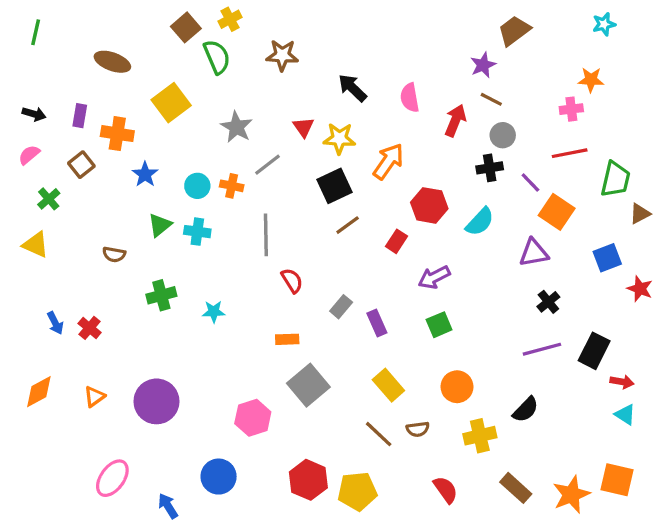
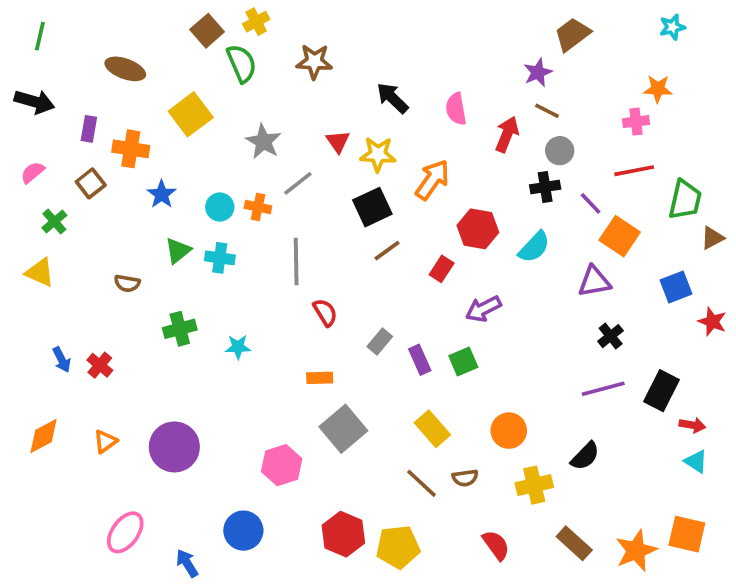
black arrow: (34, 114) -> (34, 102), moved, size x1.5
green square: (439, 325) -> (463, 362), moved

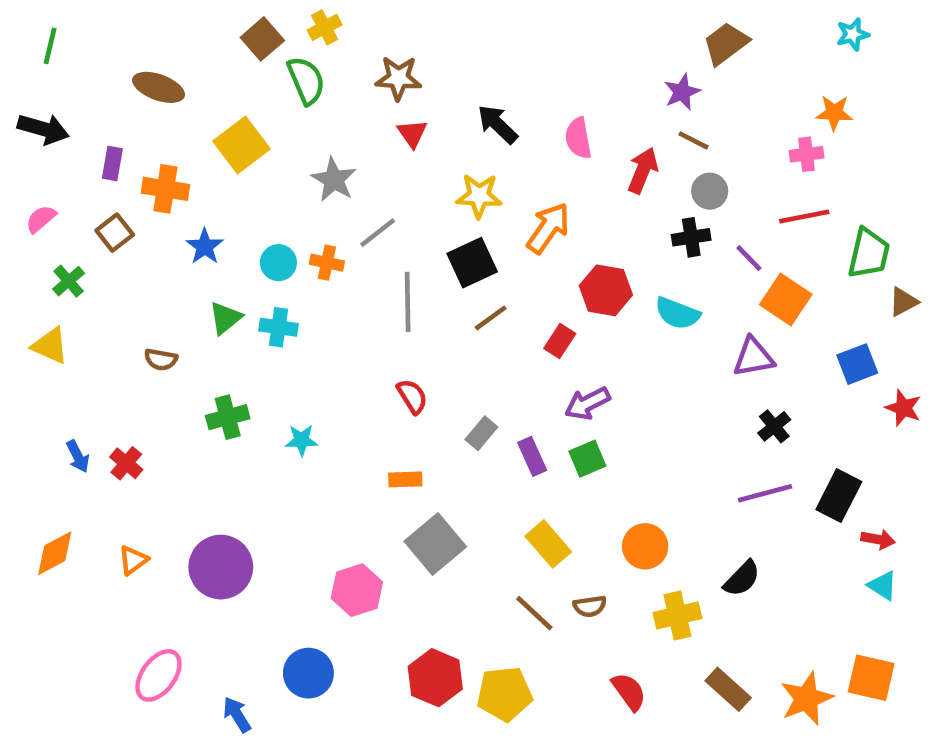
red triangle: (338, 142) -> (412, 133), moved
cyan semicircle: (534, 247) -> (677, 313), turned 68
gray line: (296, 262) -> (408, 302), moved
purple arrow: (483, 309) -> (587, 403), moved

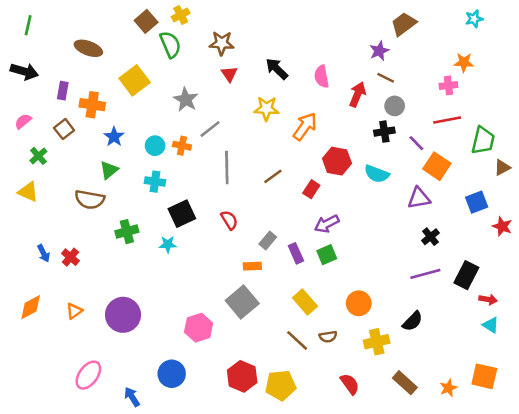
black square: (472, 263) -> (182, 214), moved
green triangle: (225, 318) -> (109, 170), moved
brown semicircle: (161, 359) -> (90, 199), size x1.6
orange rectangle: (405, 479) -> (252, 266), moved
orange star: (807, 698) -> (448, 388), size x0.6

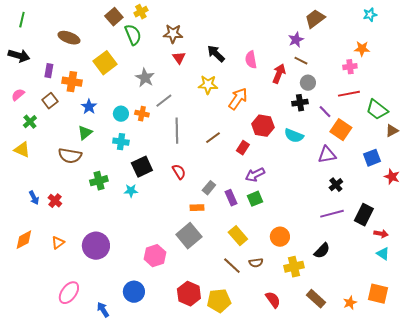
green trapezoid: (483, 141) -> (377, 110), turned 115

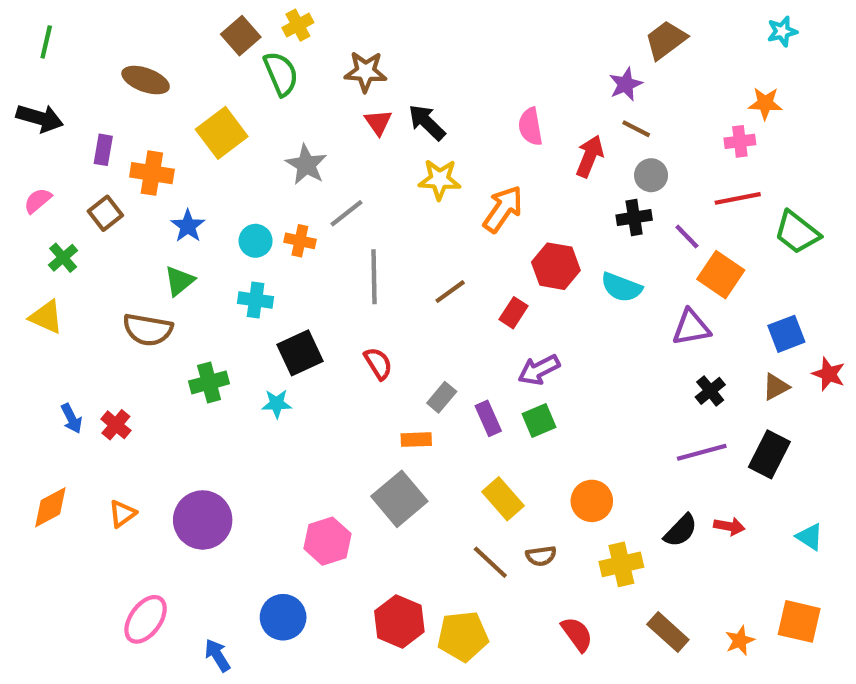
black arrow: (216, 54) -> (427, 122), moved
brown triangle: (392, 131) -> (776, 387), moved
red arrow: (381, 234) -> (729, 526), moved

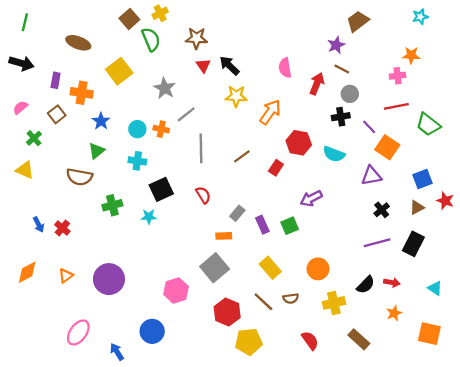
purple arrow: (539, 370) -> (311, 198), moved
red hexagon: (399, 621) -> (227, 312), moved
orange star: (740, 640) -> (394, 313), moved

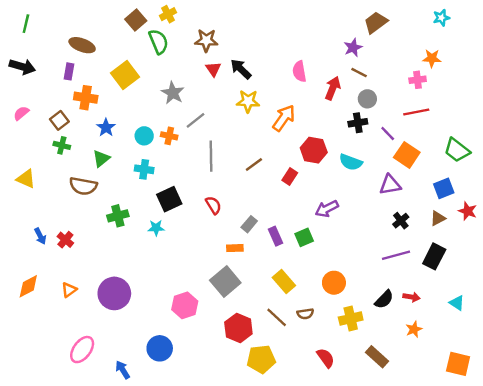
purple rectangle: (56, 80) -> (69, 71), moved
green trapezoid: (428, 125) -> (457, 150), moved
green cross: (34, 138) -> (62, 145), moved, turned -35
orange square: (429, 334) -> (458, 364), moved

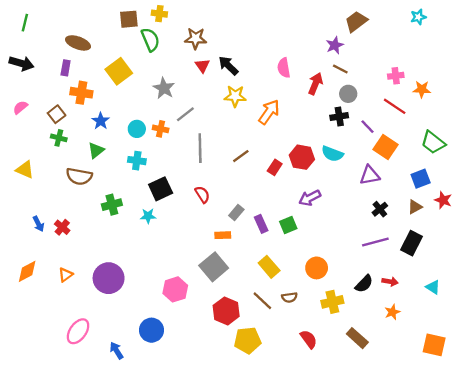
yellow cross: (168, 14) -> (159, 14), turned 35
brown square: (136, 20) -> (129, 19), turned 36
orange star: (432, 58) -> (422, 89), moved
red line: (416, 112) -> (395, 106), turned 45
red hexagon: (314, 150) -> (302, 157), moved

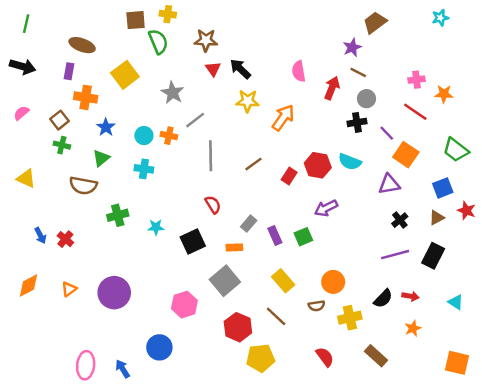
black square: (161, 189) -> (193, 241), moved
brown semicircle: (289, 297) -> (317, 306), moved
pink ellipse: (78, 331) -> (86, 365), moved, turned -30

